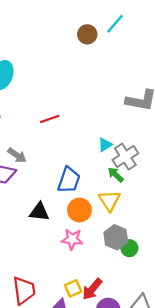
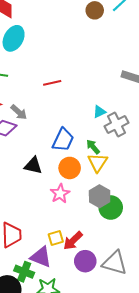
green arrow: (116, 175) -> (93, 147), moved
pink star: (72, 239) -> (60, 194), turned 30
green circle: (129, 248) -> (111, 208), size x1.5

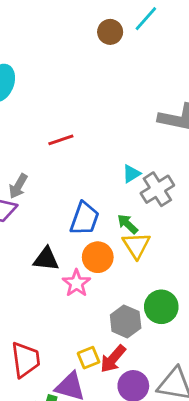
gray arrow: (19, 112) -> (18, 186), turned 84
pink star: (60, 194) -> (76, 283), moved
gray hexagon: (100, 196) -> (126, 321), moved

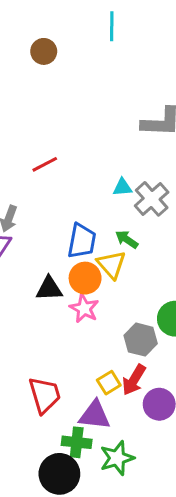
cyan line: (146, 19) -> (112, 26), turned -32
brown circle: (110, 32) -> (44, 51), moved
cyan triangle: (131, 174) -> (122, 187), turned 36
yellow triangle: (136, 245) -> (111, 265), moved
orange circle: (98, 257) -> (85, 278), moved

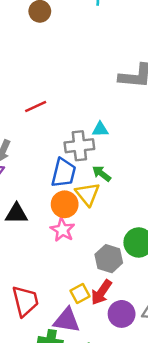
gray cross: (152, 199) -> (79, 146), moved, turned 32
black triangle: (49, 289) -> (16, 214), moved

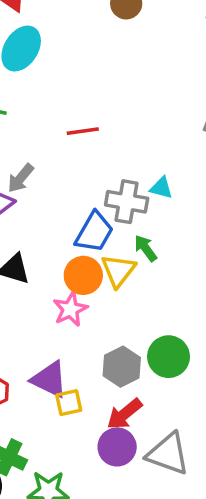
red arrow: (101, 292) -> (124, 414), moved
purple triangle: (67, 320) -> (49, 380), moved

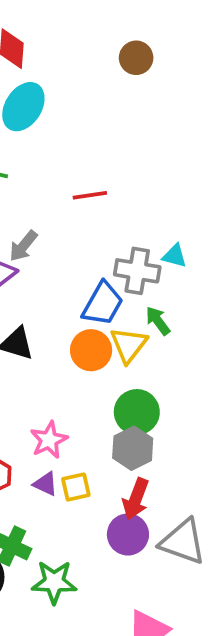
pink star: (70, 309) -> (49, 440), moved
green circle: (169, 357) -> (137, 412), moved
purple triangle: (49, 380) -> (45, 484), moved, size x0.6
red arrow: (124, 414) -> (136, 499), turned -30

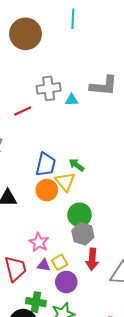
brown circle: (136, 58) -> (26, 34), size x1.8
cyan triangle: (175, 256) -> (72, 100), moved
gray cross: (137, 271) -> (49, 88), moved
purple circle: (128, 534) -> (66, 282), moved

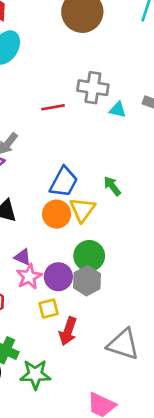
green arrow: (76, 165) -> (112, 186), moved
red arrow: (92, 259) -> (68, 331), moved
purple triangle: (44, 265) -> (23, 257), moved
purple circle: (66, 282) -> (58, 277), moved

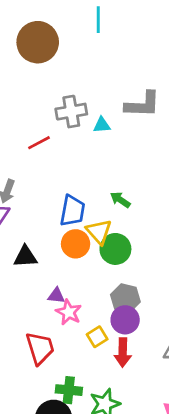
green circle: (89, 256) -> (115, 249), moved
purple circle: (58, 277) -> (125, 320), moved

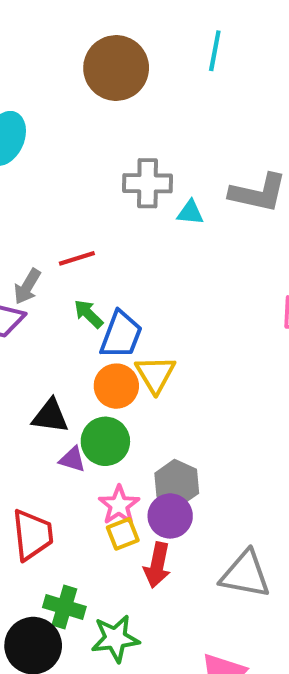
red line: (39, 143) -> (77, 258), moved
green arrow: (120, 200) -> (88, 314), moved
green circle: (115, 249) -> (105, 441), moved
black triangle: (25, 257) -> (50, 416), moved
pink star: (69, 312) -> (119, 505), moved

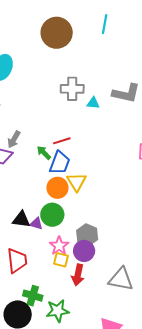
red line: (77, 258) -> (62, 141), moved
black triangle: (50, 416) -> (21, 220), moved
yellow square: (123, 534) -> (61, 260), turned 35

